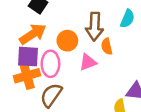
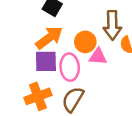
pink triangle: (88, 62) -> (98, 57), moved, turned 30
orange cross: (27, 76) -> (38, 96), moved

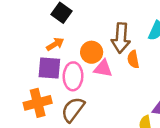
orange arrow: (49, 38) -> (55, 44), size x0.6

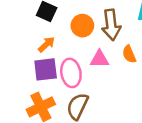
orange circle: (92, 52) -> (82, 26), moved
orange semicircle: (133, 59) -> (129, 54), moved

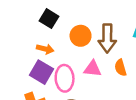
orange arrow: (46, 44) -> (45, 49), turned 49
purple square: (46, 69) -> (41, 72), turned 30

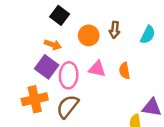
brown arrow: (107, 38) -> (115, 30), moved, size x0.6

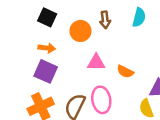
orange semicircle: (125, 71) -> (125, 72), moved, turned -42
pink ellipse: (69, 75) -> (101, 100), moved

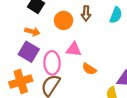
orange semicircle: (125, 72) -> (89, 69), moved
pink ellipse: (101, 100) -> (52, 63), moved

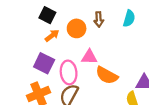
orange arrow: (32, 32) -> (52, 36), moved, turned -48
orange semicircle: (89, 69) -> (107, 75), size x1.5

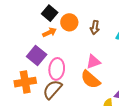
orange circle: (77, 28) -> (69, 22), moved
pink triangle: (89, 57) -> (93, 62), moved, turned -35

